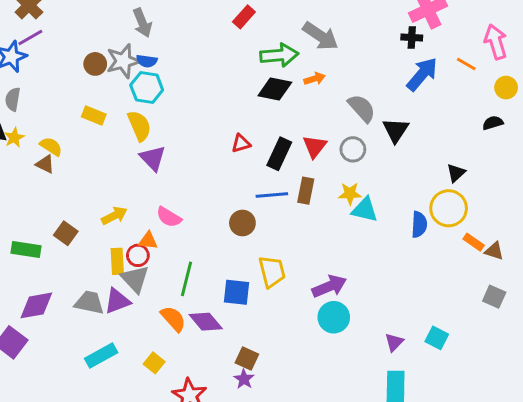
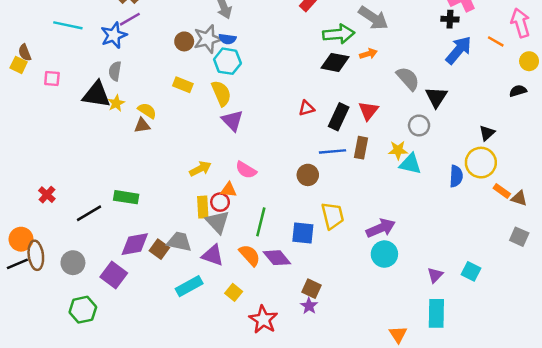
gray circle: (353, 149) -> (419, 125), moved
brown triangle: (45, 164) -> (142, 125), turned -35
brown square: (66, 233) -> (159, 249), moved
purple triangle: (117, 301) -> (213, 255), moved, turned 40

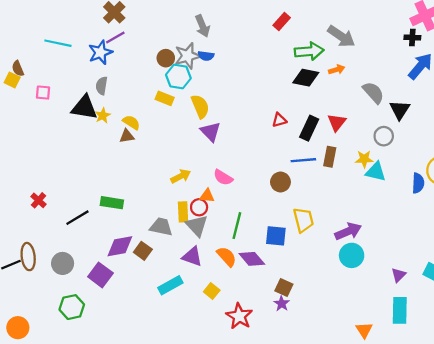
cyan hexagon: (227, 61) -> (178, 76), moved
orange circle: (21, 239) -> (18, 328), moved
gray trapezoid: (179, 242) -> (161, 227), moved

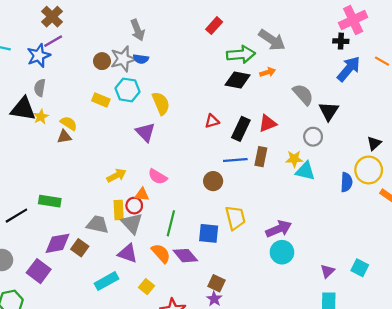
cyan hexagon: (178, 76) -> (128, 90), moved
yellow semicircle: (200, 106) -> (161, 103), moved
red triangle: (337, 122) -> (268, 123), turned 30

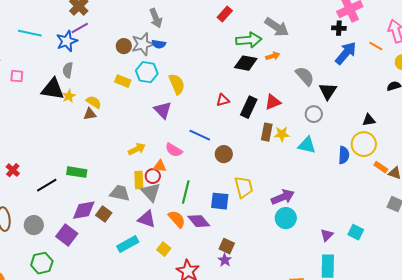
black triangle: (374, 143) -> (369, 120), turned 32
yellow star: (294, 159) -> (282, 134), moved
blue line: (235, 160) -> (200, 135), moved, turned 30

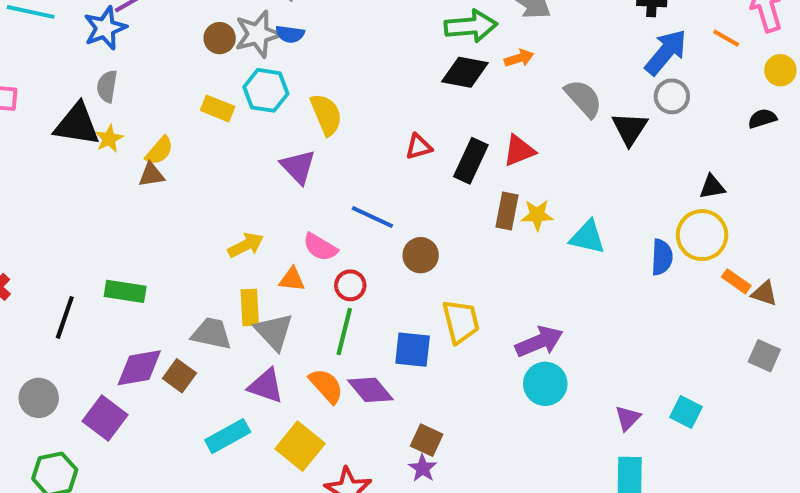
yellow semicircle: (94, 102) -> (159, 151), turned 98
gray circle: (314, 114) -> (672, 96), moved
red circle: (153, 176) -> (350, 285), moved
black line: (47, 185) -> (65, 317), turned -40
yellow square: (164, 249) -> (300, 446), size x1.6

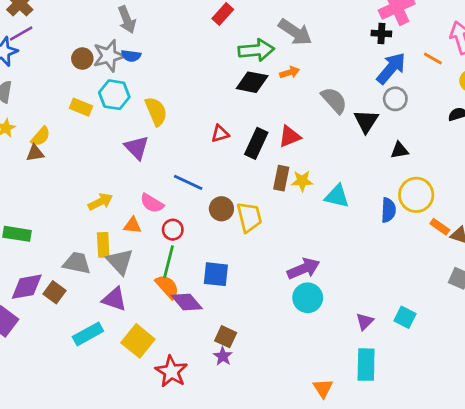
black triangle: (712, 187) -> (399, 150), moved
yellow trapezoid: (461, 322) -> (249, 217), moved
orange semicircle: (326, 386) -> (167, 287), moved

